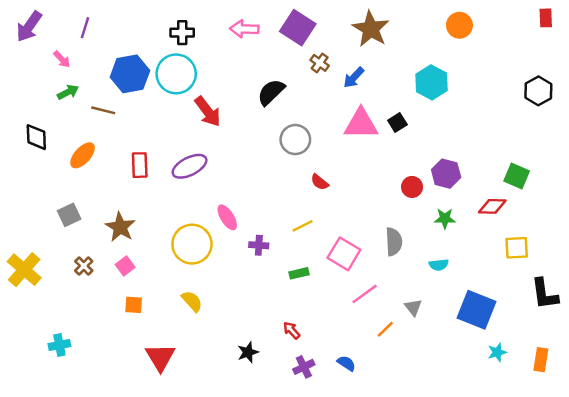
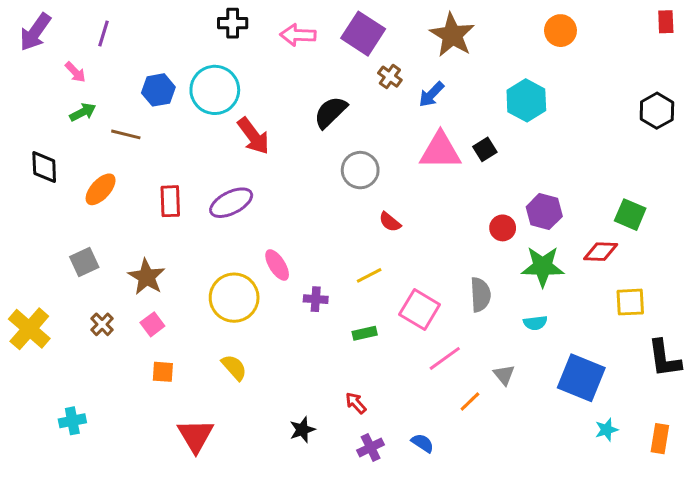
black cross: (182, 33) -> (233, 23), moved
blue hexagon: (130, 74) -> (158, 90), size x0.7
green star: (445, 219) -> (543, 266), size x1.6

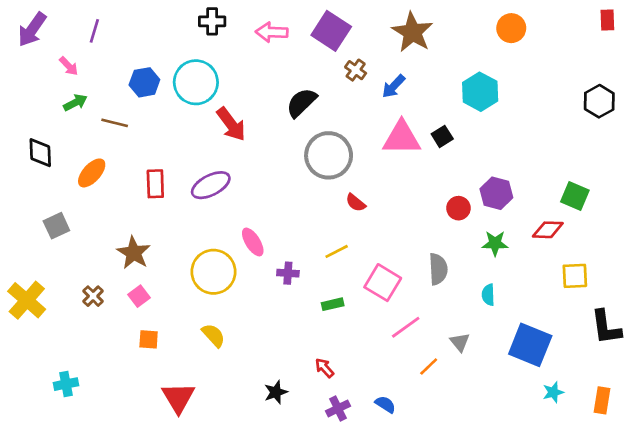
gray circle: (360, 170) -> (329, 155), size x1.4
gray square: (84, 262) -> (56, 226), moved
green star: (543, 266) -> (495, 243), size x0.7
cyan semicircle: (535, 323) -> (488, 295), turned 95

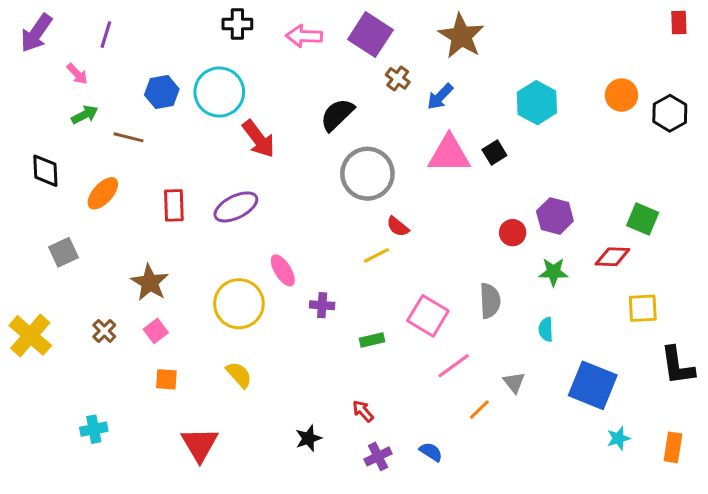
orange circle: (511, 28) -> (621, 95), moved
yellow line: (337, 251) -> (377, 255), moved
cyan cross: (66, 384) -> (94, 429), moved

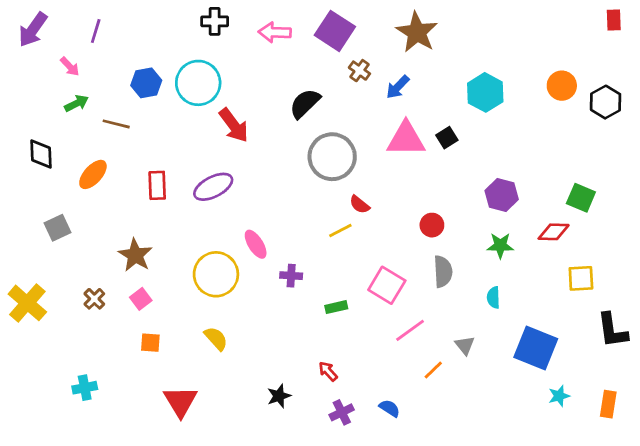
red circle: (513, 233) -> (432, 225), moved

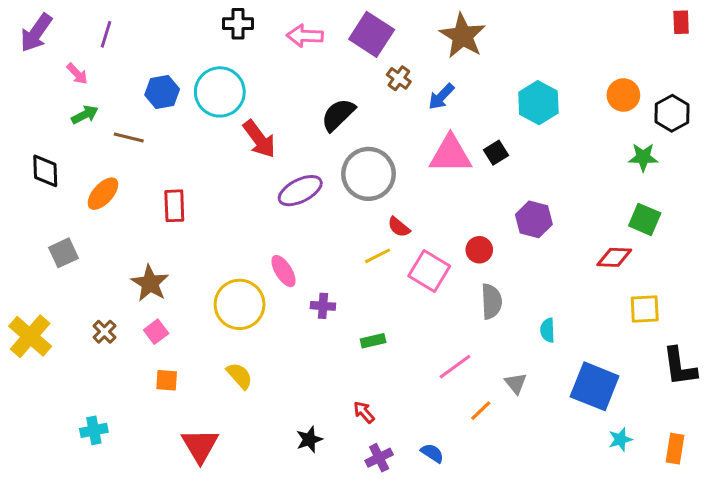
purple ellipse: (213, 187) -> (300, 191), moved
purple hexagon: (502, 195) -> (534, 219), moved
green star: (500, 246) -> (643, 157), moved
pink square: (387, 285) -> (429, 271), moved

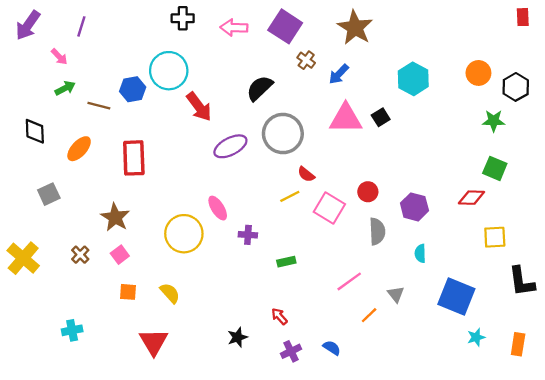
blue hexagon: (162, 92) -> (133, 89), moved
red rectangle: (174, 206) -> (134, 158), size x1.4
purple hexagon: (534, 219) -> (414, 207), moved
yellow semicircle: (240, 376) -> (170, 293), moved

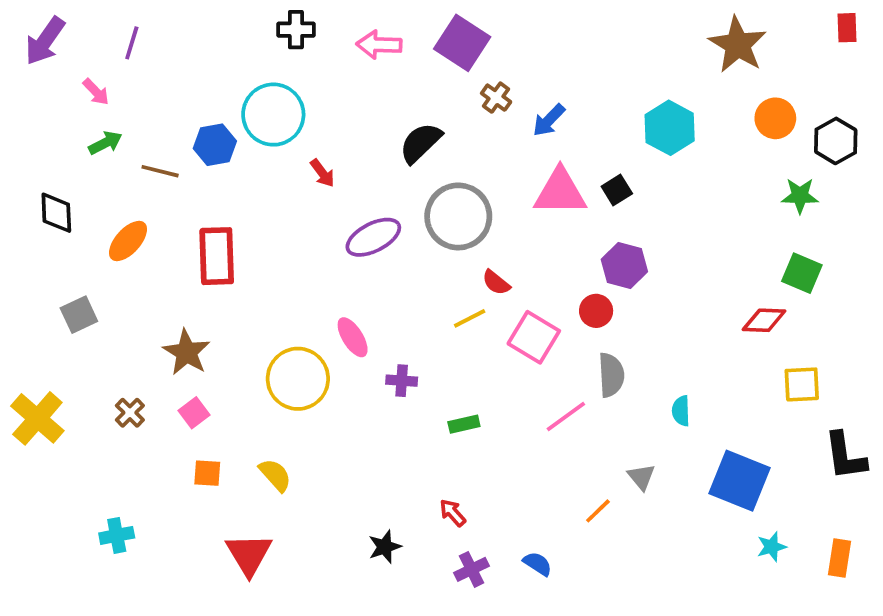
brown star: (355, 28) -> (738, 45), moved
red arrow: (199, 107) -> (322, 173), size x0.6
purple hexagon: (414, 207) -> (624, 266), moved
pink line: (349, 281) -> (566, 417), moved

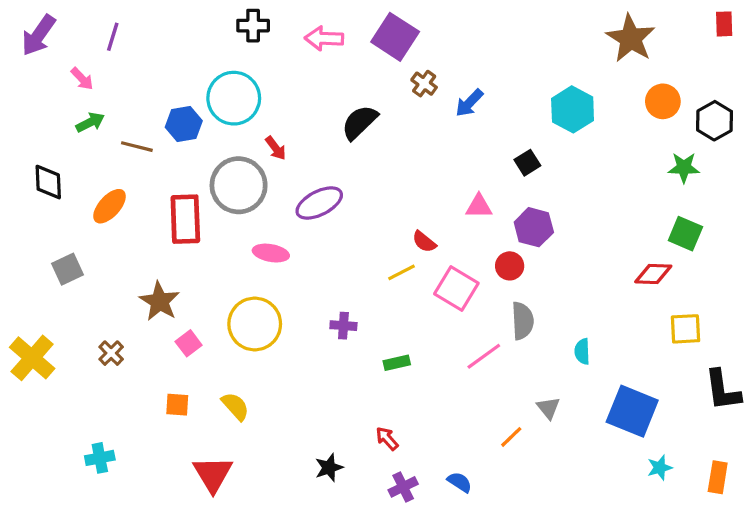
pink triangle: (560, 192) -> (479, 206), moved, size x0.6
gray circle: (458, 216) -> (239, 185), moved
pink ellipse: (353, 337) -> (271, 253), moved, turned -48
pink square: (194, 413) -> (189, 343), moved

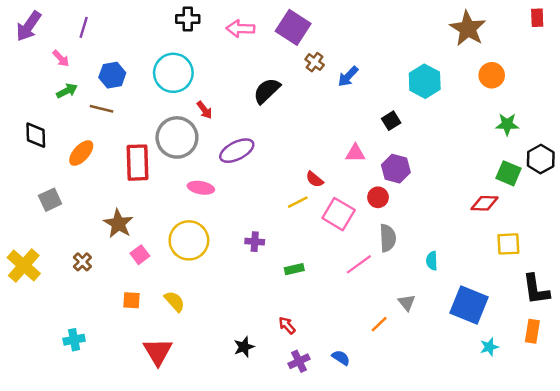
black hexagon: (715, 121) -> (541, 159), moved
blue hexagon: (184, 124) -> (112, 75), moved
orange rectangle: (718, 477) -> (532, 331), moved

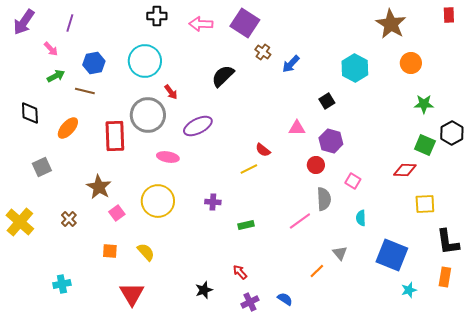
pink square: (339, 214) -> (353, 181), moved, size x0.6

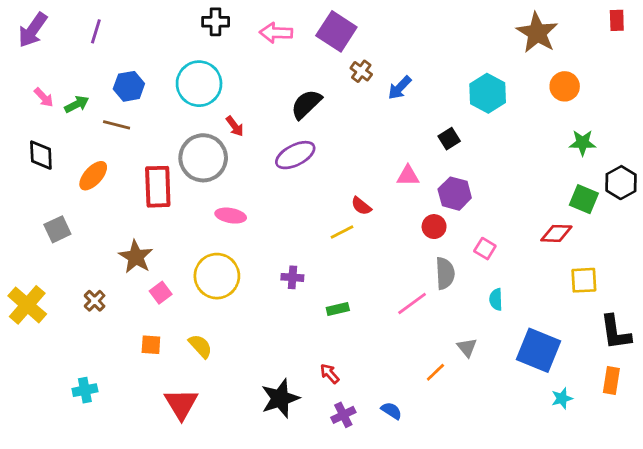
pink arrow: (51, 49) -> (44, 97), moved
purple ellipse: (198, 126) -> (295, 155), moved
black star: (204, 290) -> (280, 398), size x1.6

